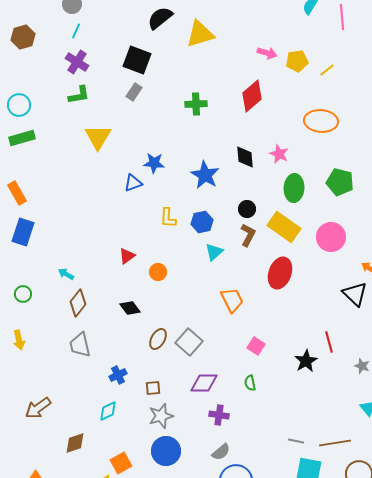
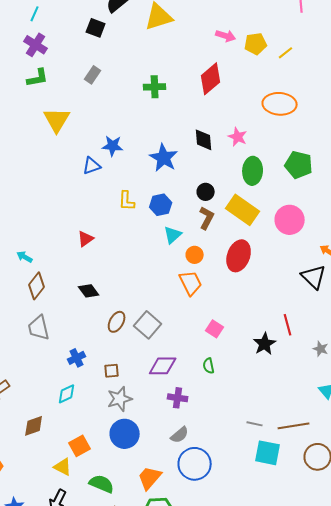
black square: (137, 60) -> (96, 28), moved, size x0.7
orange circle: (158, 272) -> (195, 255), moved

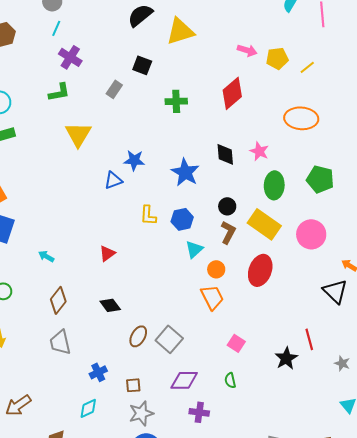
black square: (96, 28) -> (142, 65), moved
purple cross: (36, 45) -> (70, 57), moved
cyan arrow: (25, 257) -> (46, 256), moved

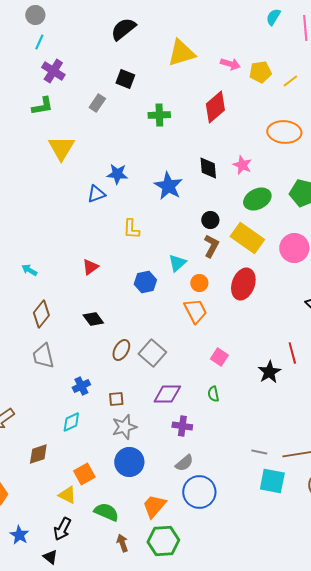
yellow triangle: (180, 31) -> (181, 53), moved
green ellipse: (274, 185) -> (257, 199), turned 60
blue hexagon: (182, 219) -> (145, 282), moved

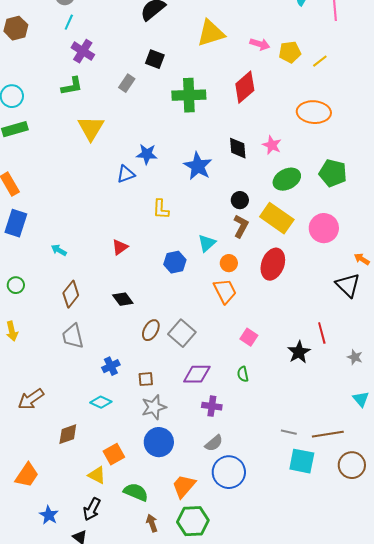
green cross: (159, 115) -> (189, 95), size x1.5
cyan diamond: (71, 422) -> (101, 402), turned 50

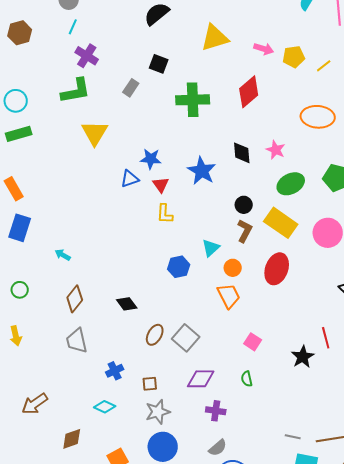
green L-shape: (72, 86) -> (76, 91), size x1.4
red triangle: (120, 247) -> (161, 185), moved, turned -30

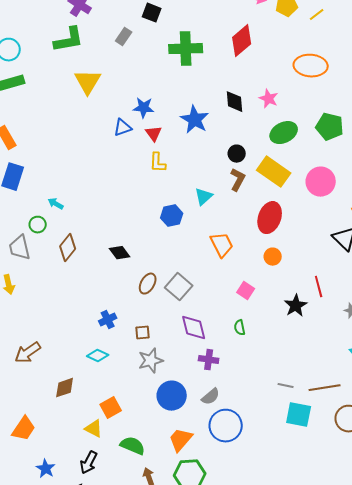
orange circle: (233, 268) -> (273, 257), moved
green circle: (20, 290) -> (38, 225), moved
gray trapezoid: (77, 341) -> (20, 248), moved
purple diamond: (201, 379) -> (194, 328), turned 76
blue circle: (163, 447) -> (172, 396), moved

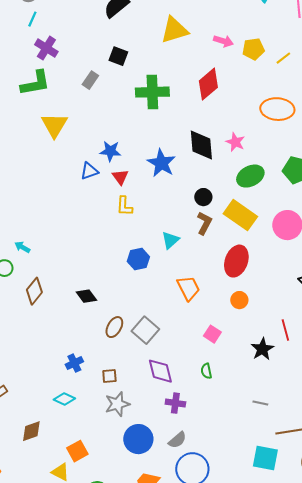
black diamond: (235, 102) -> (201, 145), size x1.4
gray line: (286, 386) -> (260, 403), moved

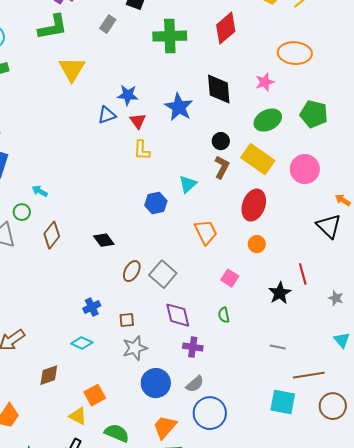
pink star: (235, 142) -> (265, 82), moved, turned 30

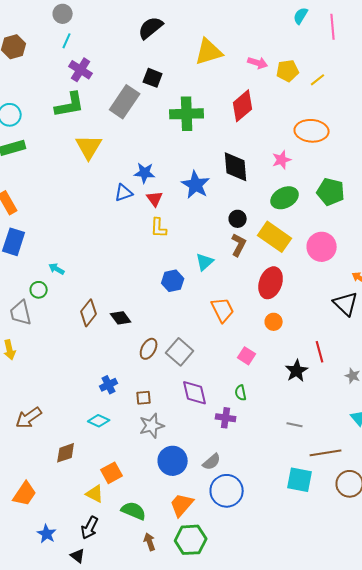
gray rectangle: (108, 24) -> (125, 102), size x1.8
brown diamond: (52, 235) -> (89, 313), moved
purple cross: (193, 347) -> (226, 418), moved

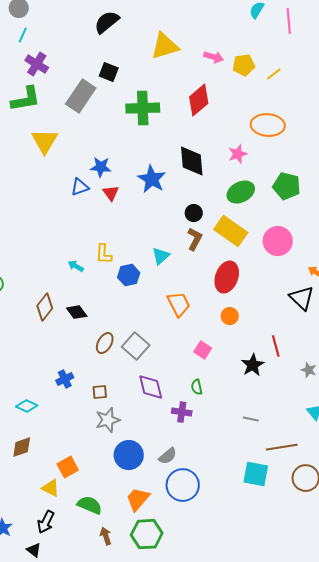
yellow L-shape: (159, 228) -> (104, 254), moved
cyan arrow: (57, 269) -> (76, 266), moved
cyan diamond: (99, 421) -> (27, 406), moved

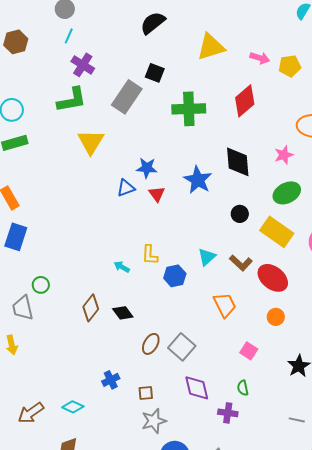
brown L-shape: (195, 239) -> (241, 263), moved, turned 105
red ellipse: (227, 277) -> (273, 278), turned -72

